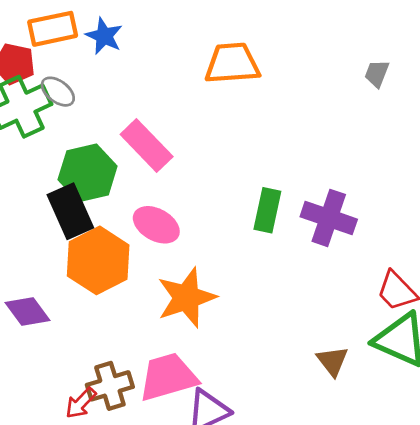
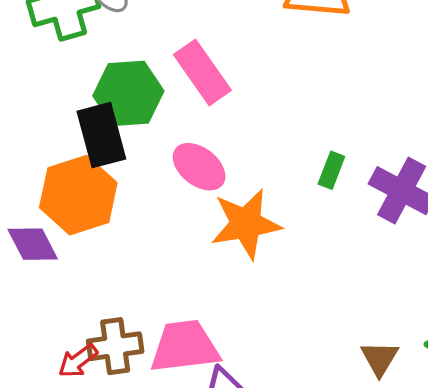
green rectangle: (267, 210) -> (331, 170), size x0.7
orange hexagon: (98, 260) -> (78, 195), moved
orange star: (186, 298) -> (246, 224), moved

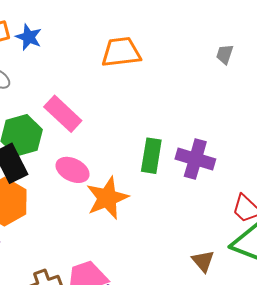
green rectangle: (331, 170) -> (151, 156), size x1.6

